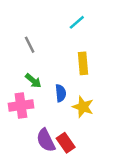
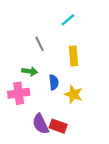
gray line: (30, 45) -> (39, 44), moved
green arrow: (33, 81) -> (30, 71), turned -32
red rectangle: (66, 143) -> (58, 126), turned -35

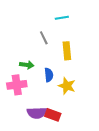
cyan line: (68, 20) -> (62, 18), turned 32
gray line: (39, 44) -> (44, 38), moved
purple semicircle: (41, 124) -> (37, 113), turned -66

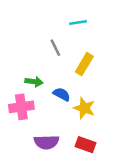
yellow rectangle: (67, 51) -> (84, 64), turned 36
blue semicircle: (49, 75) -> (62, 94), turned -56
red rectangle: (53, 115) -> (86, 145), moved

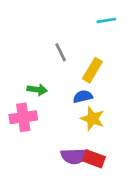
cyan line: (78, 22) -> (106, 20), moved
blue semicircle: (62, 94) -> (83, 97), moved, turned -42
purple semicircle: (47, 142) -> (74, 156), moved

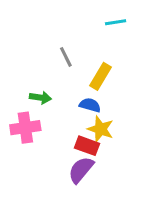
blue semicircle: (83, 97) -> (90, 105), turned 30
purple semicircle: (74, 156) -> (81, 170), turned 132
red rectangle: (94, 159) -> (87, 146), moved

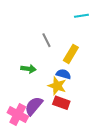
pink cross: (25, 128) -> (18, 114), moved, turned 36
yellow star: (101, 129) -> (57, 86), moved
purple semicircle: (81, 170) -> (34, 106), moved

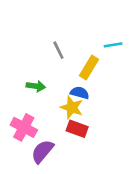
cyan line: (81, 16) -> (113, 45), moved
purple semicircle: (34, 106) -> (42, 151), moved
pink cross: (18, 114) -> (24, 127), moved

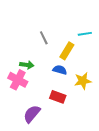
yellow star: (72, 107) -> (83, 81), moved, turned -30
pink cross: (24, 127) -> (18, 80), moved

